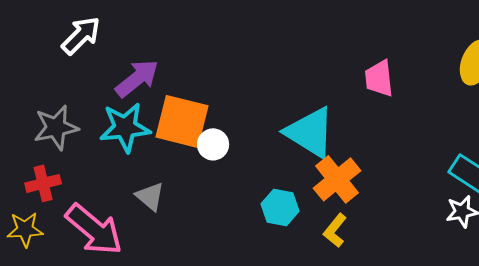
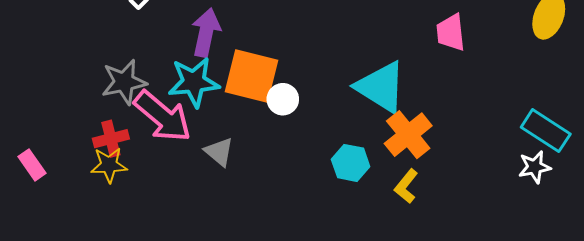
purple arrow: (137, 78) -> (206, 32), turned -39
yellow star: (25, 229) -> (109, 165), moved
pink arrow: (94, 229) -> (162, 116), moved

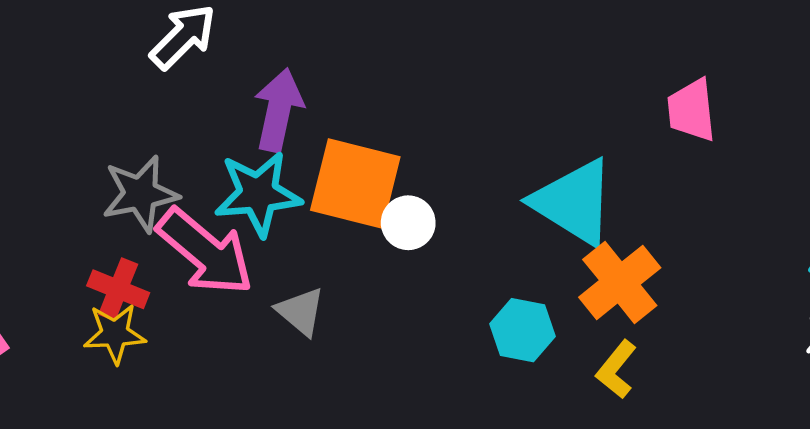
red cross: (111, 139) -> (118, 289), turned 36

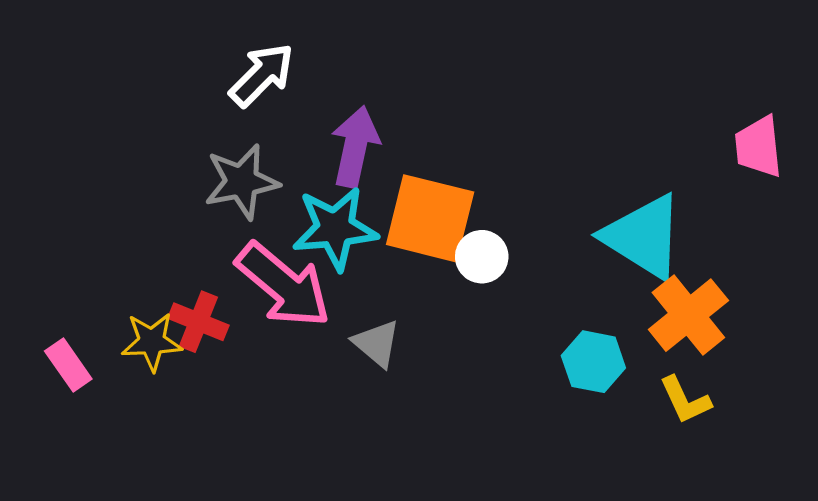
gray star: (140, 194) -> (242, 182), moved
yellow star: (115, 334) -> (152, 342), moved
yellow L-shape: (616, 369) -> (685, 400), turned -64

